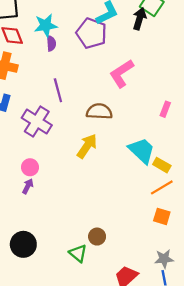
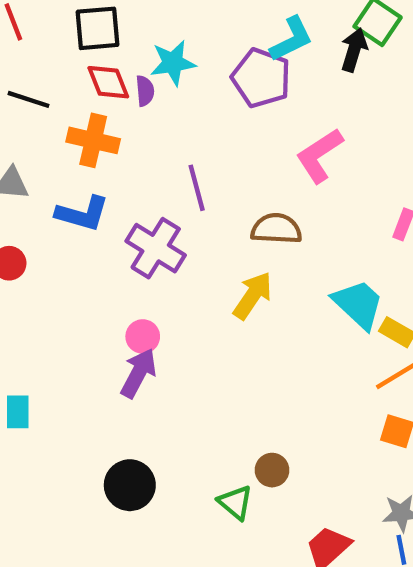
purple semicircle: (51, 43) -> (145, 91), moved
purple arrow: (28, 186) -> (138, 373), size x1.6

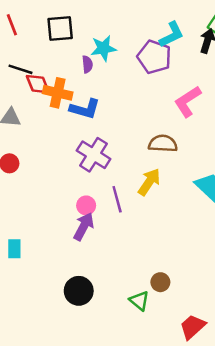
red diamond: (108, 82) -> (38, 84), moved
purple line: (197, 188) -> (117, 199), moved
blue L-shape: (82, 214) -> (85, 109), moved

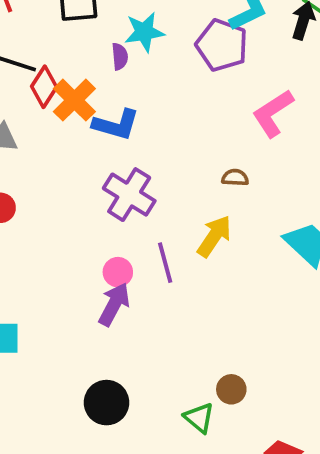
red diamond: (38, 84) -> (44, 87), turned 55
orange cross: (58, 93) -> (74, 100), turned 32
brown semicircle: (163, 144) -> (235, 178), size x0.6

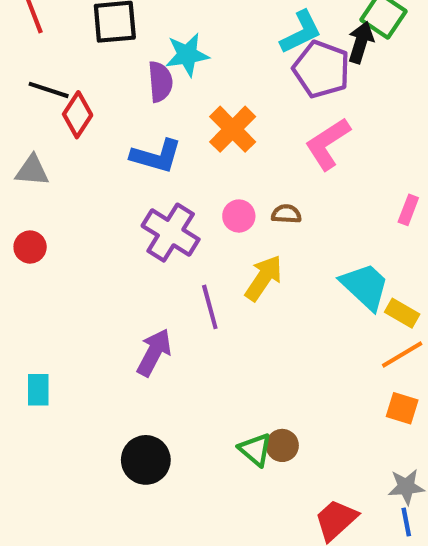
purple pentagon: (222, 45) -> (321, 69), moved
purple semicircle: (120, 57) -> (160, 82), size x1.4
orange cross: (74, 100) -> (233, 129), moved
pink circle: (118, 272) -> (239, 216), moved
green triangle: (199, 418) -> (255, 450), moved

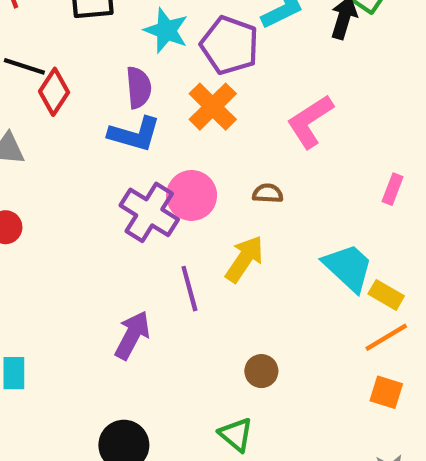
cyan star: (187, 55) -> (166, 30), turned 30
purple pentagon: (321, 69) -> (230, 45), moved
purple semicircle: (160, 82) -> (139, 88), moved
pink circle: (239, 216) -> (192, 195), moved, size x1.5
brown circle: (282, 445) -> (261, 371), moved

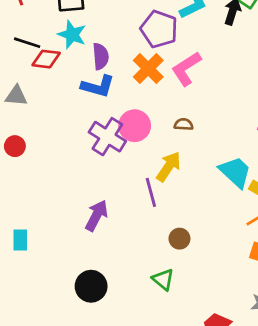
cyan star: (166, 30) -> (72, 35), moved
red diamond: (54, 92) -> (46, 59), turned 64
pink L-shape: (310, 121) -> (186, 69), moved
purple line: (189, 289) -> (151, 192), moved

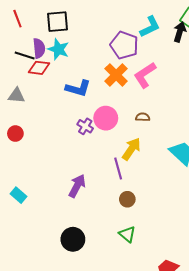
purple semicircle: (101, 56) -> (39, 48), moved
purple cross: (107, 137) -> (85, 126), size x0.6
brown circle: (179, 239) -> (127, 199), moved
cyan rectangle: (20, 240) -> (18, 195), moved, turned -49

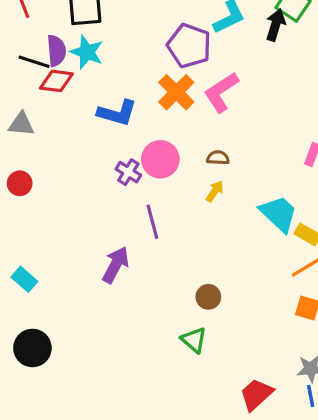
yellow arrow: (131, 149) -> (215, 191), moved, size x0.6
purple line: (118, 168) -> (152, 222), moved
brown circle: (127, 199) -> (208, 297), moved
black circle: (73, 239) -> (32, 348), moved

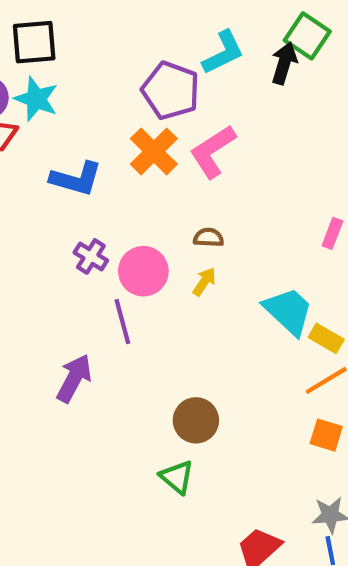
pink circle: (160, 159) -> (143, 271), moved
brown circle: (208, 297) -> (196, 420), size x1.4

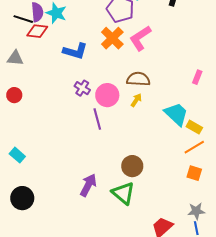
brown semicircle: (209, 238) -> (138, 79), size x1.6
purple arrow: (74, 378) -> (88, 185), moved
green triangle: (177, 477) -> (123, 193), size x1.4

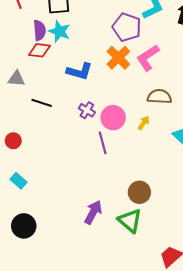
black line: (23, 19) -> (42, 103), moved
brown semicircle: (138, 79) -> (159, 97), moved
red circle: (14, 95) -> (13, 141), moved

